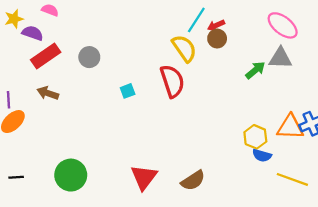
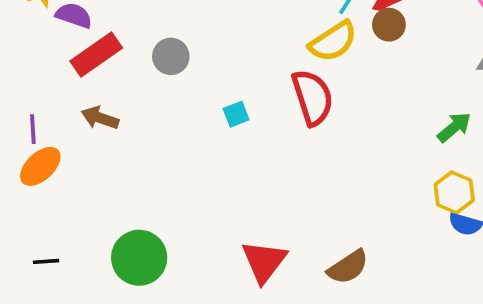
yellow semicircle: (184, 48) -> (333, 41), turned 92
green arrow: (255, 70) -> (454, 127), moved

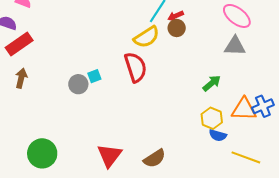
gray circle: (171, 56) -> (78, 84), moved
brown arrow: (100, 118) -> (21, 78), turned 84

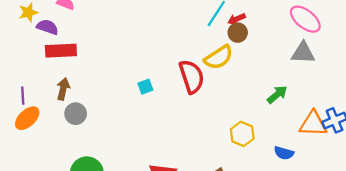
yellow semicircle: (147, 37) -> (219, 57), moved
red rectangle: (19, 44) -> (61, 51), turned 32
gray circle: (78, 84) -> (76, 114), moved
yellow hexagon: (212, 118) -> (242, 134), moved

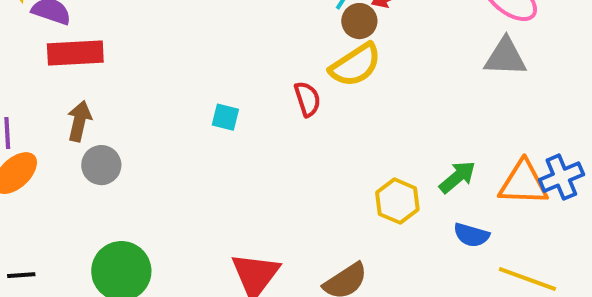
brown circle: (238, 33) -> (359, 21), moved
red semicircle: (192, 77) -> (307, 99), size x0.6
cyan square: (145, 87) -> (225, 117), turned 35
green arrow: (277, 95) -> (457, 177), moved

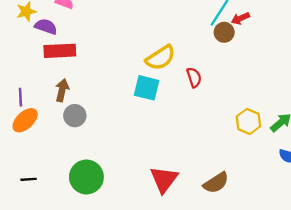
yellow semicircle: (355, 65) -> (160, 58), moved
cyan square: (225, 117) -> (147, 88), size x1.6
yellow hexagon: (397, 201) -> (248, 121), moved

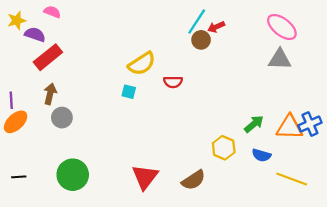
red rectangle: (60, 51) -> (48, 57), turned -36
red semicircle: (194, 77) -> (173, 82), turned 108
cyan square: (147, 88) -> (129, 92), size x0.6
yellow hexagon: (248, 121) -> (224, 148), moved

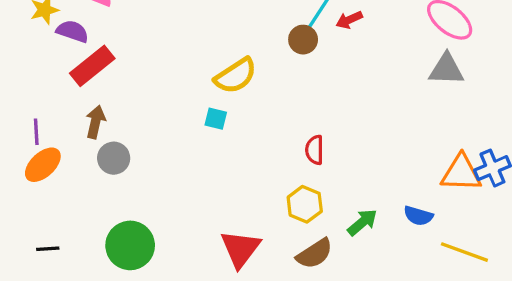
brown circle: (201, 40) -> (303, 40), moved
red semicircle: (173, 82) -> (315, 150), moved, turned 90
green arrow: (254, 124) -> (362, 222), moved
yellow hexagon: (224, 148) -> (305, 204), moved

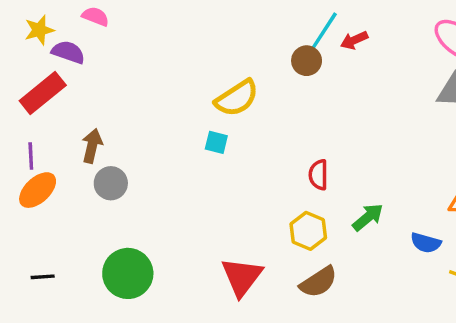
red rectangle: (92, 66) -> (43, 93), moved
green arrow: (362, 222) -> (368, 217), moved

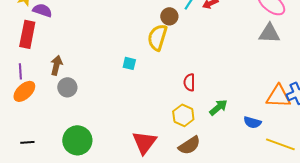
brown circle: (307, 61) -> (169, 16), moved
red rectangle: (43, 93) -> (27, 34), turned -40
yellow semicircle: (237, 98) -> (157, 37), moved, turned 140

